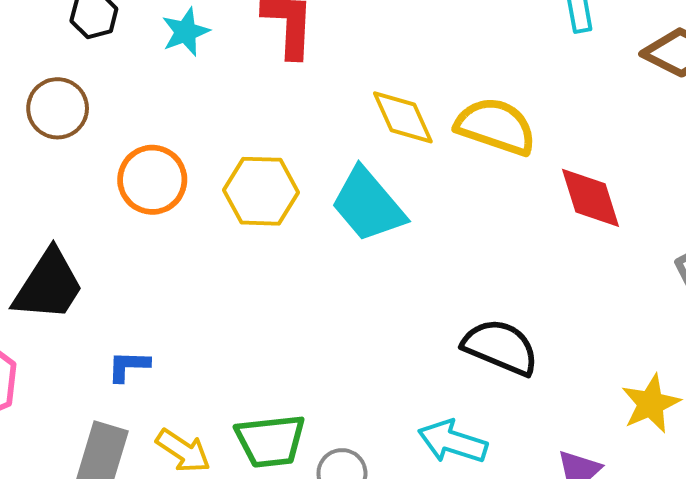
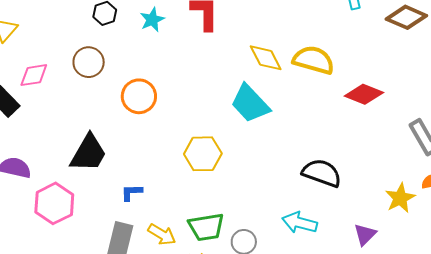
yellow hexagon: (261, 191) -> (203, 154), moved
red diamond: (590, 198) -> (364, 94), turned -48

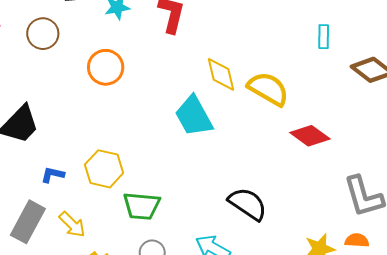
orange circle: (139, 96) -> (106, 67), moved
yellow hexagon: (203, 154) -> (104, 169), moved
green trapezoid: (206, 227) -> (142, 206), moved

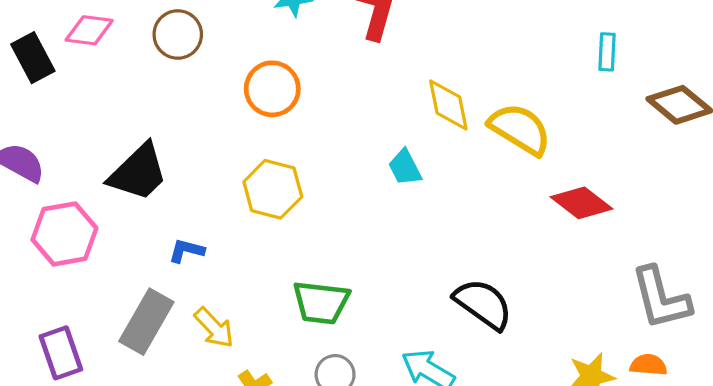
cyan trapezoid: (194, 116) -> (405, 167), size x0.6
yellow hexagon: (104, 169) -> (273, 189), moved

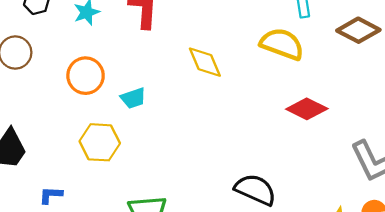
yellow semicircle: (520, 129) -> (282, 44), moved
cyan trapezoid: (405, 167) -> (133, 98), moved, turned -70

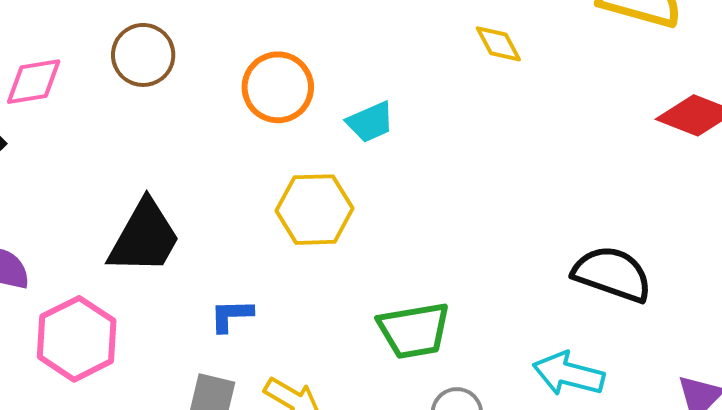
yellow diamond: (205, 62) -> (498, 44), size x0.7

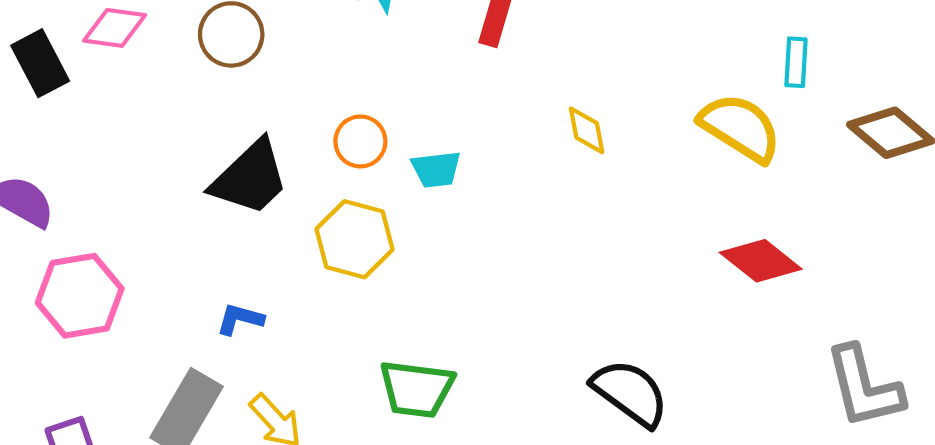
orange circle: (278, 87) -> (360, 141), moved, size x0.7
black trapezoid: (144, 237) -> (250, 178), moved

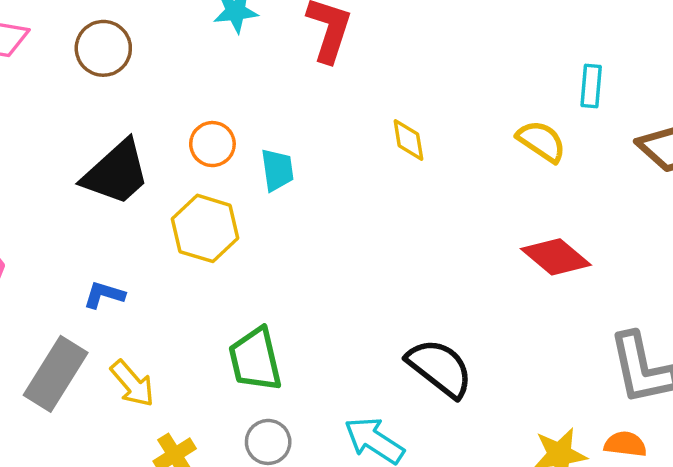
yellow semicircle: (740, 128) -> (541, 141), size x0.7
cyan trapezoid: (436, 169) -> (277, 170), turned -93
green trapezoid: (417, 389) -> (255, 359), turned 68

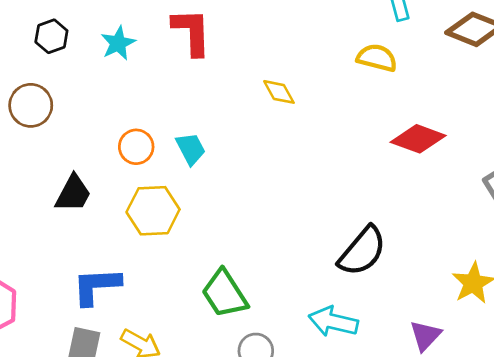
black trapezoid: (116, 173) -> (73, 193), size x0.7
blue L-shape: (104, 295) -> (96, 286), size x1.6
black semicircle: (440, 368) -> (362, 251), turned 112

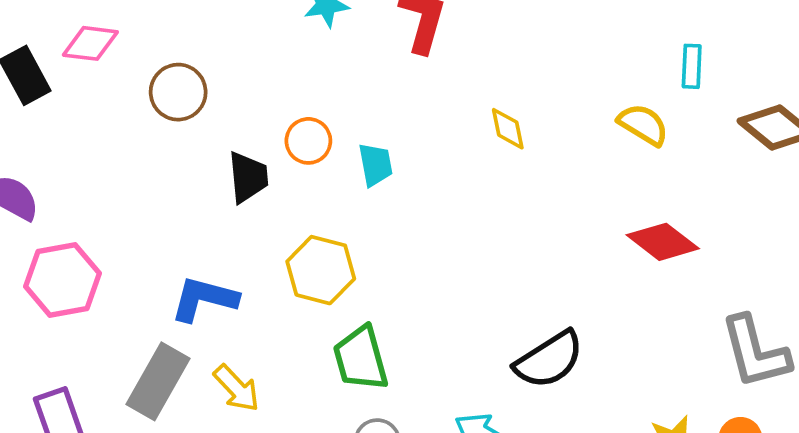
brown circle: (31, 105) -> (178, 92), moved
black trapezoid: (73, 193) -> (248, 177), moved, turned -51
yellow hexagon: (153, 211) -> (321, 270), moved

